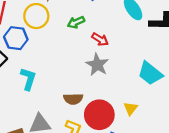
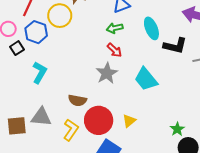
green arrow: (76, 22) -> (115, 28), moved
cyan trapezoid: (150, 73) -> (146, 79), moved

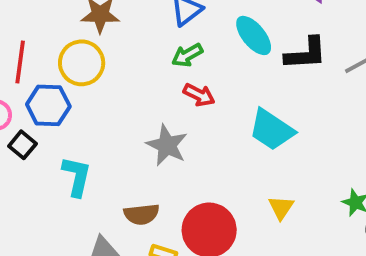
gray star: (107, 73) -> (167, 145), moved
brown semicircle: (77, 100) -> (142, 214), moved
yellow triangle: (129, 121) -> (281, 208), moved

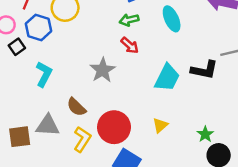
black L-shape: (306, 54) -> (204, 70), moved
cyan trapezoid: (271, 130) -> (167, 78), turned -112
brown semicircle: (142, 214) -> (76, 107), turned 35

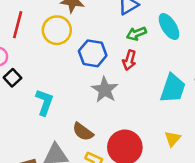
green arrow: (129, 20) -> (136, 34), moved
blue hexagon: (38, 27) -> (93, 53), moved
red arrow: (130, 45) -> (129, 60), turned 72

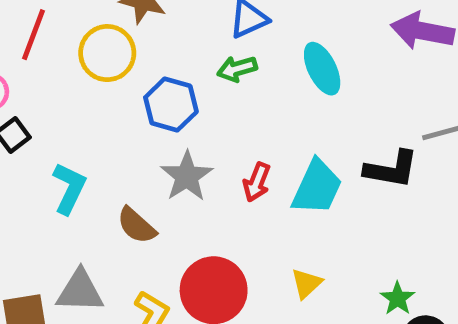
green arrow: (136, 34) -> (237, 69), moved
red arrow: (129, 60) -> (257, 182), moved
brown semicircle: (83, 132) -> (136, 225), moved

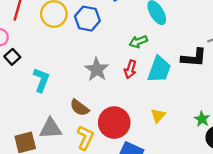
green arrow: (237, 69) -> (138, 42), moved
blue hexagon: (171, 105) -> (87, 19), moved
brown semicircle: (136, 225) -> (79, 108), moved

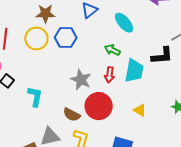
green arrow: (138, 42) -> (112, 50), turned 56
yellow triangle: (158, 116) -> (140, 110), turned -32
red circle: (114, 123) -> (99, 106), moved

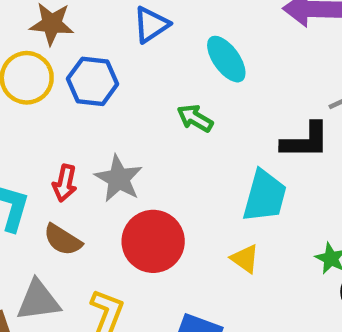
cyan trapezoid: (134, 71) -> (265, 196), moved
red arrow: (110, 75) -> (65, 183), moved
brown semicircle: (72, 115) -> (63, 240), moved

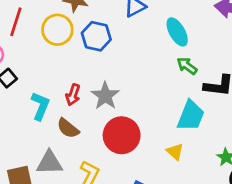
green arrow: (195, 118) -> (187, 66), moved

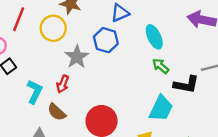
blue hexagon: (96, 36) -> (106, 40), moved
gray star: (105, 96) -> (77, 57), moved

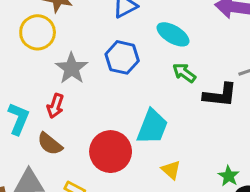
cyan ellipse: (154, 37) -> (173, 34), turned -30
blue hexagon: (106, 40) -> (122, 57), moved
cyan trapezoid: (161, 108) -> (152, 127), moved

